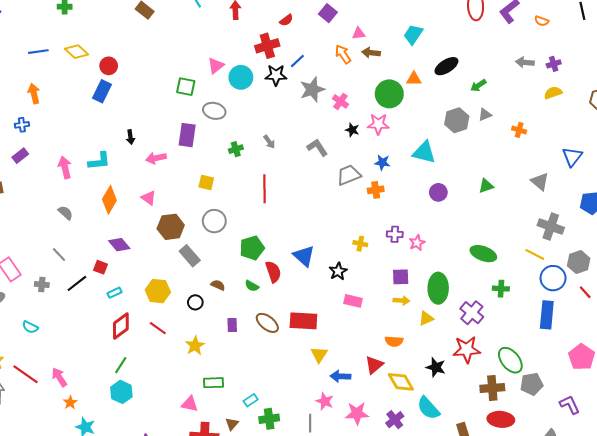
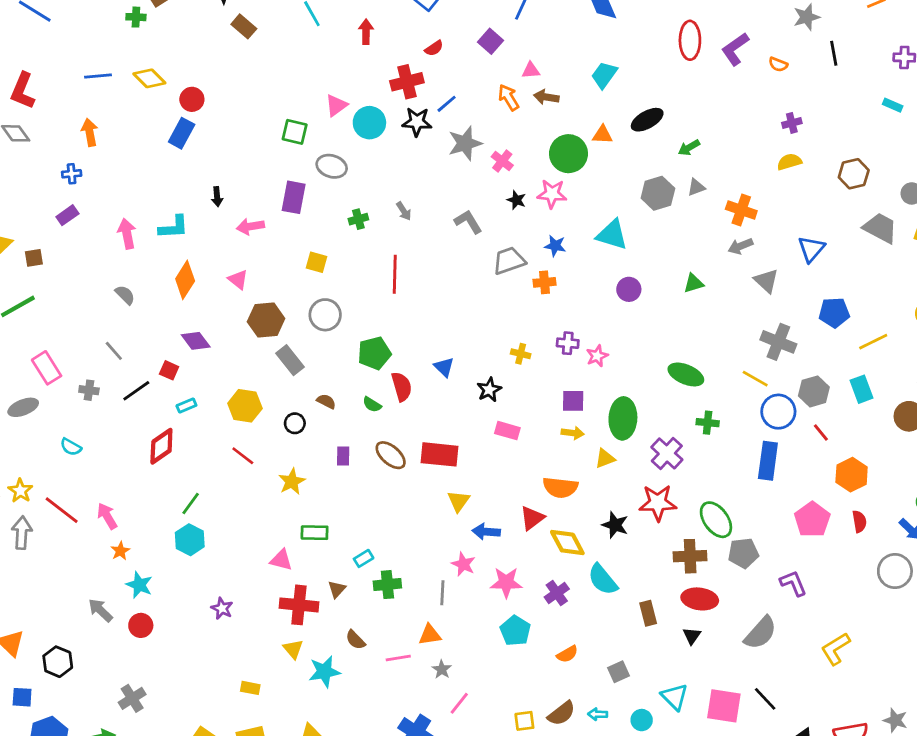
gray arrow: (525, 62) -> (741, 246), moved, turned -30
orange cross: (519, 130) -> (741, 210), size x1.5
blue triangle: (304, 256) -> (444, 367), size x0.7
red diamond: (121, 326) -> (161, 446), moved
orange semicircle: (394, 341) -> (560, 487), size x1.4

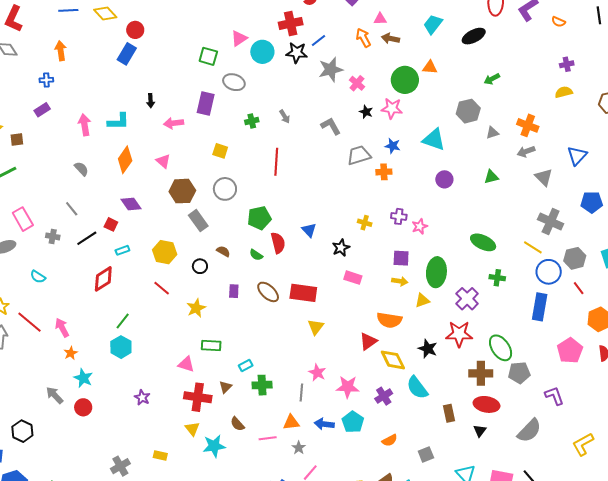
black ellipse: (647, 120) -> (474, 36), moved
gray triangle: (696, 187) -> (492, 133), moved
blue arrow: (486, 532) -> (324, 424), moved
gray cross: (132, 698) -> (120, 466), moved

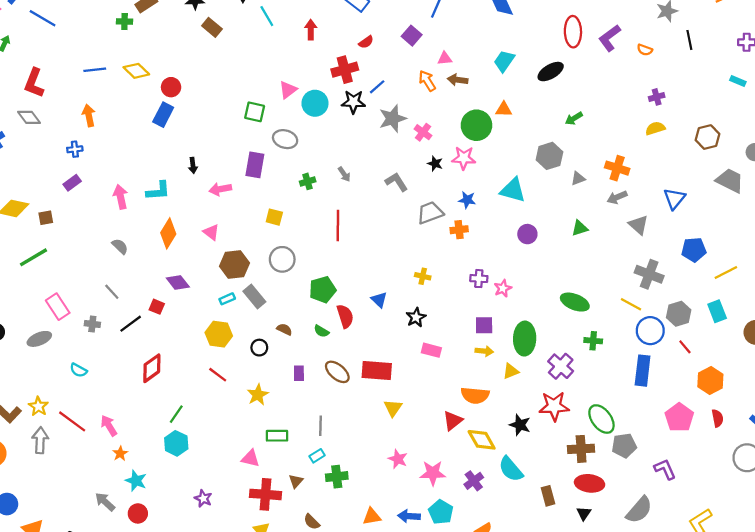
yellow cross: (365, 223) -> (423, 276), moved
cyan rectangle: (122, 250) -> (227, 299), moved
gray line: (301, 393) -> (321, 426), moved

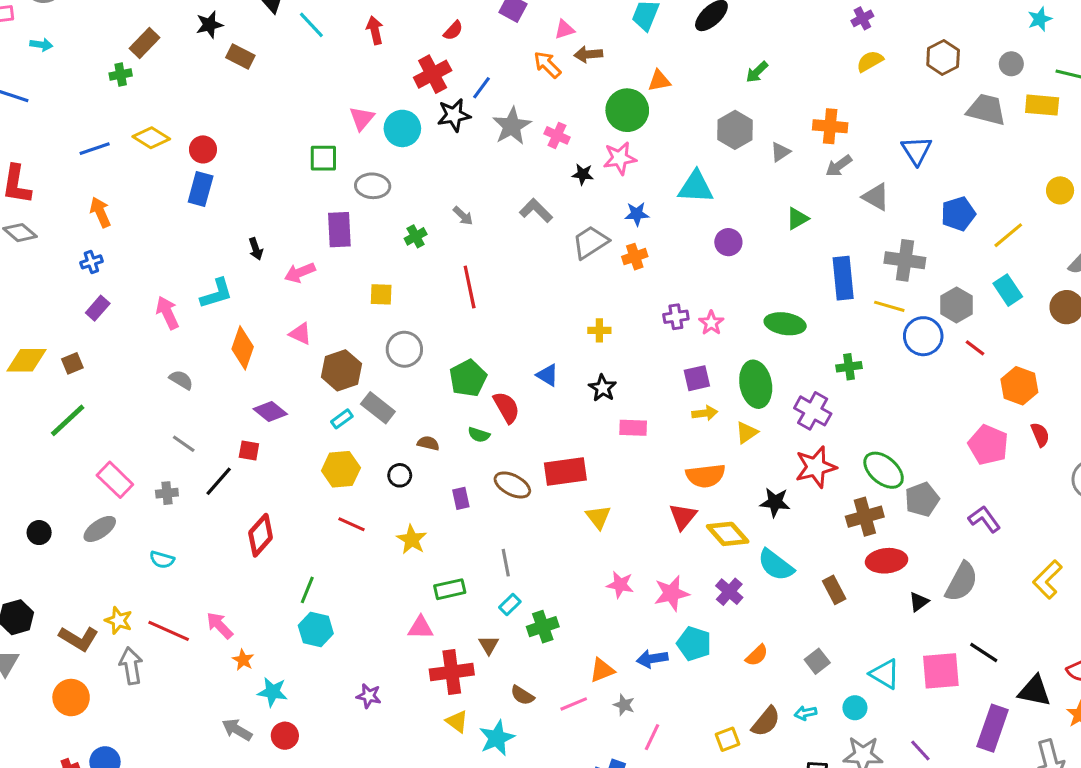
green ellipse: (575, 302) -> (785, 324), moved
blue rectangle: (643, 371) -> (843, 278), moved
black triangle: (584, 513) -> (919, 602), moved, turned 32

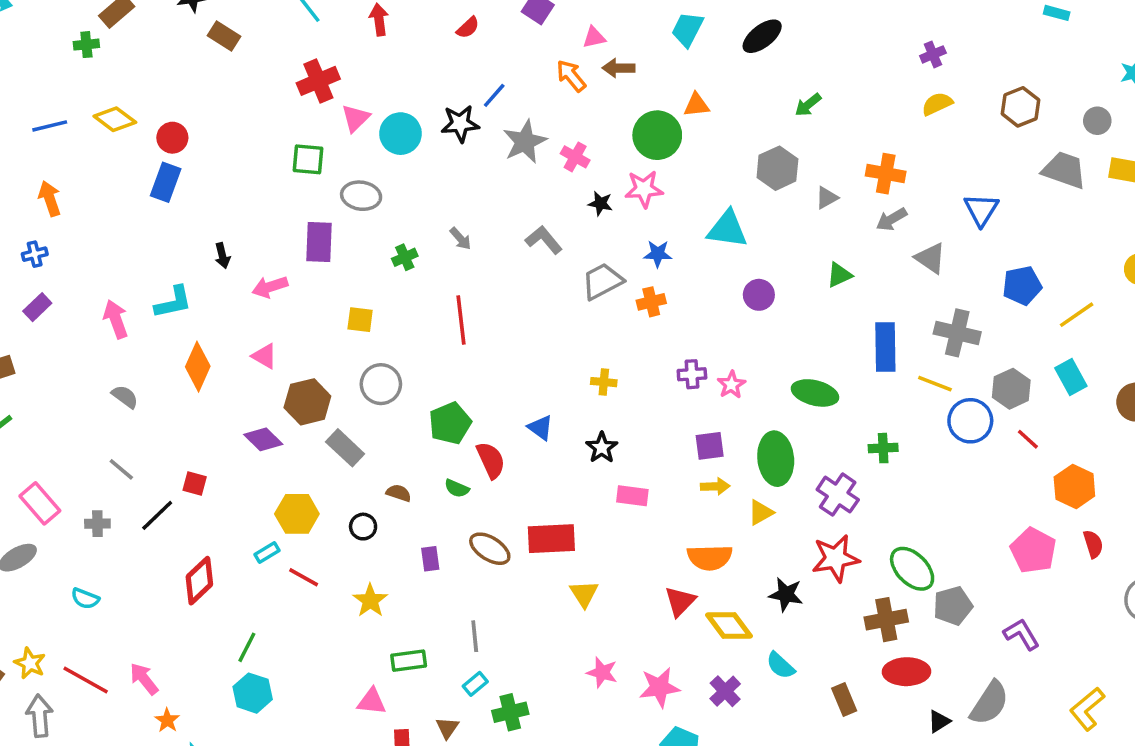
red cross: (433, 74) -> (318, 81), moved
purple diamond: (270, 412) -> (263, 439), moved
cyan rectangle: (342, 419) -> (267, 553), moved
cyan semicircle: (776, 565) -> (781, 665), size x0.7

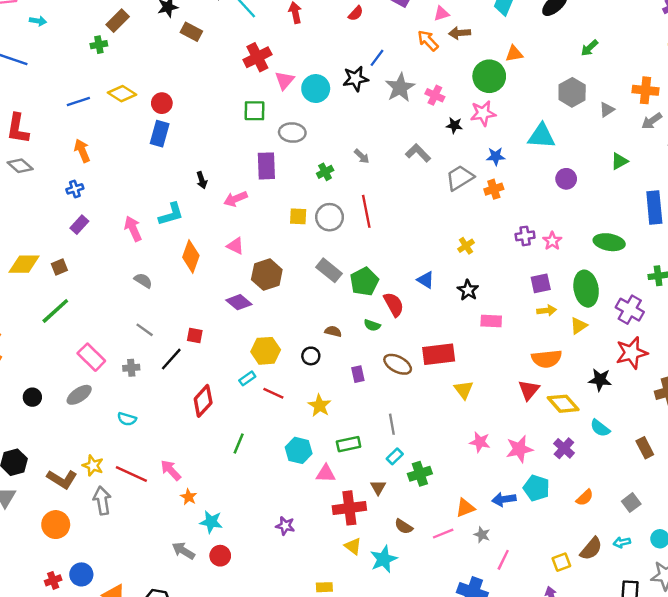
yellow cross: (604, 382) -> (466, 246), turned -35
gray circle: (381, 384) -> (330, 217), moved
gray rectangle: (345, 448) -> (329, 270), moved
cyan hexagon: (253, 693) -> (299, 450), moved

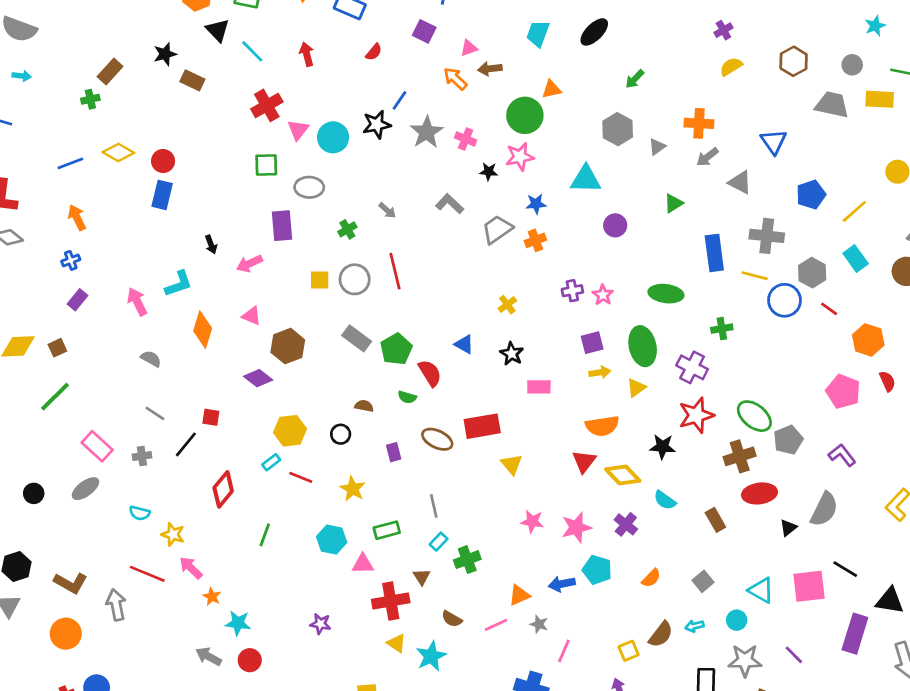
yellow star: (93, 466) -> (173, 534), moved

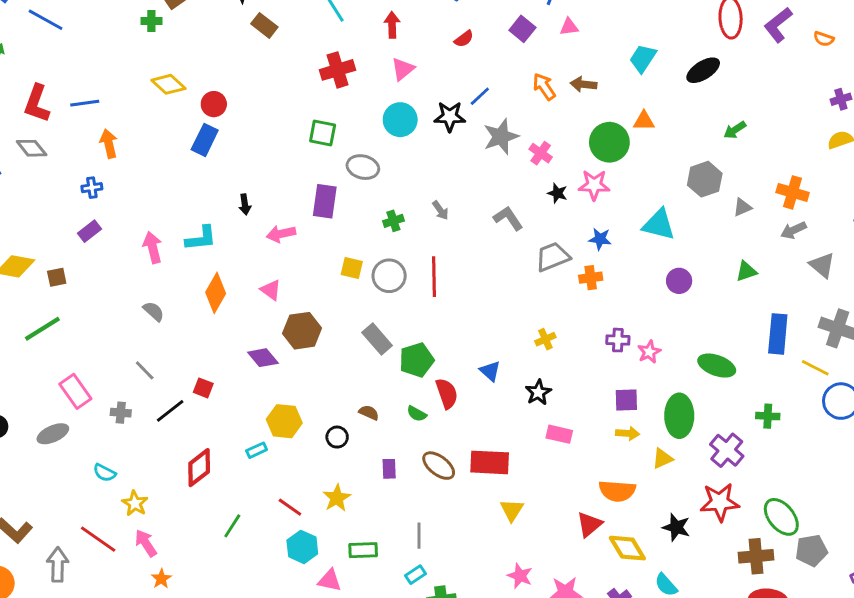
pink triangle: (469, 48) -> (569, 27), moved
pink triangle: (298, 130) -> (403, 69), moved
blue line: (70, 163) -> (85, 103), moved
red line: (301, 477) -> (290, 507), moved

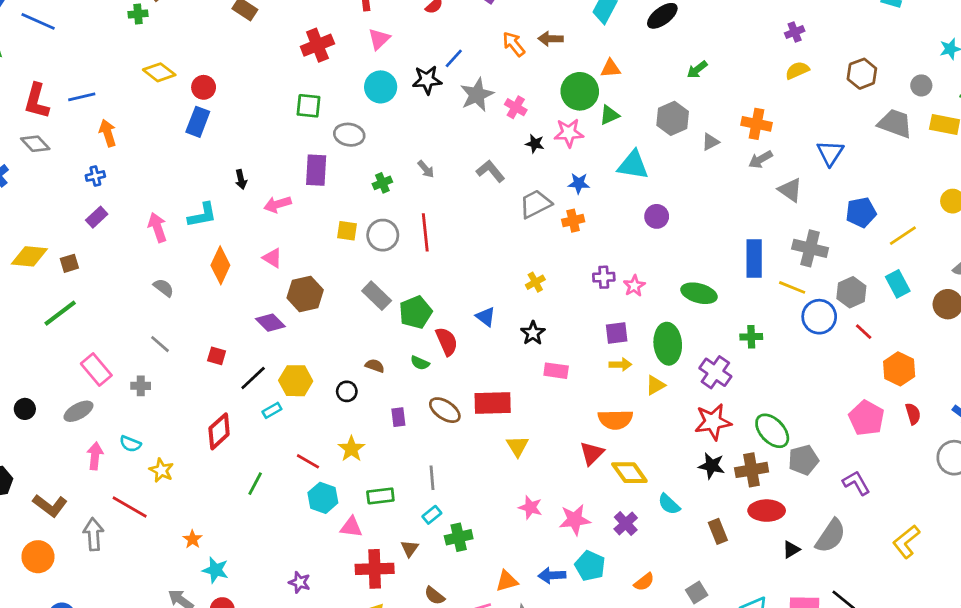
green triangle: (746, 271) -> (609, 115), moved
black line: (170, 411) -> (253, 378), moved
black star: (676, 527) -> (712, 466), moved
pink arrow: (146, 543) -> (95, 456), moved, turned 44

